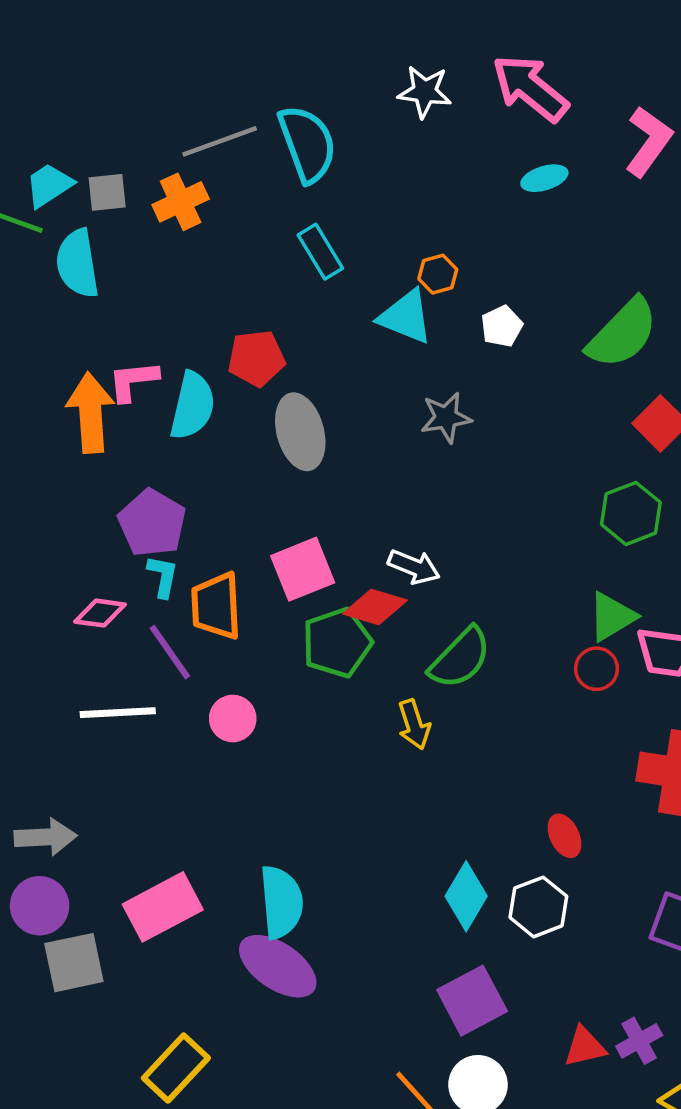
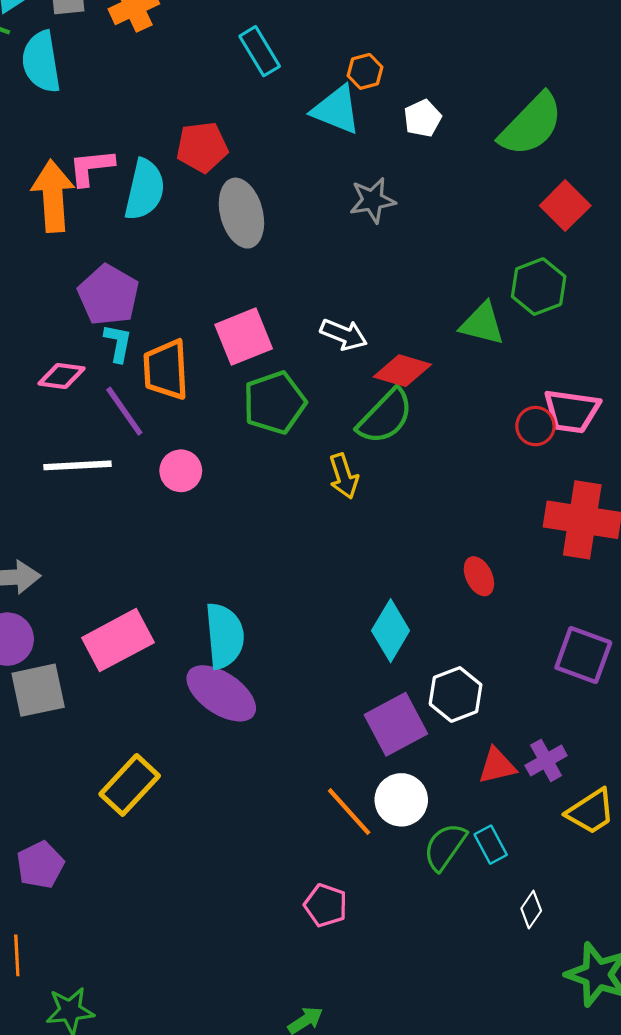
red diamond: (375, 607) -> (402, 371), moved
green triangle: (612, 617) -> (482, 324), moved, turned 45
red circle: (596, 669) -> (535, 426), moved
white hexagon: (538, 907) -> (456, 694), moved

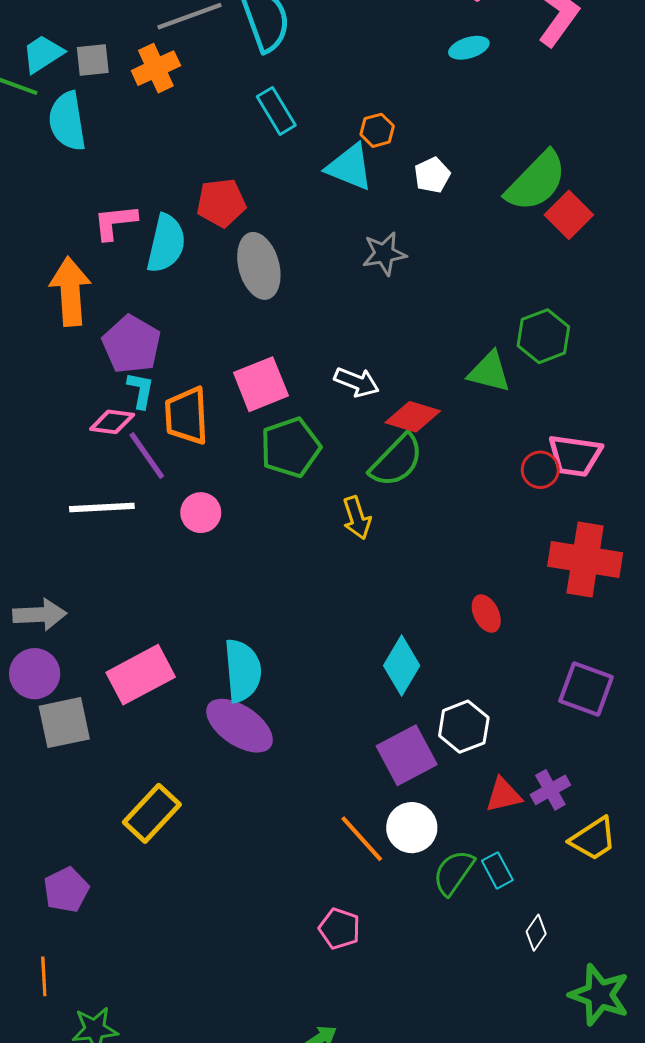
orange arrow: (53, 196) -> (70, 291), moved
red square: (565, 206) -> (569, 215), moved
pink diamond: (61, 376) -> (112, 422), moved

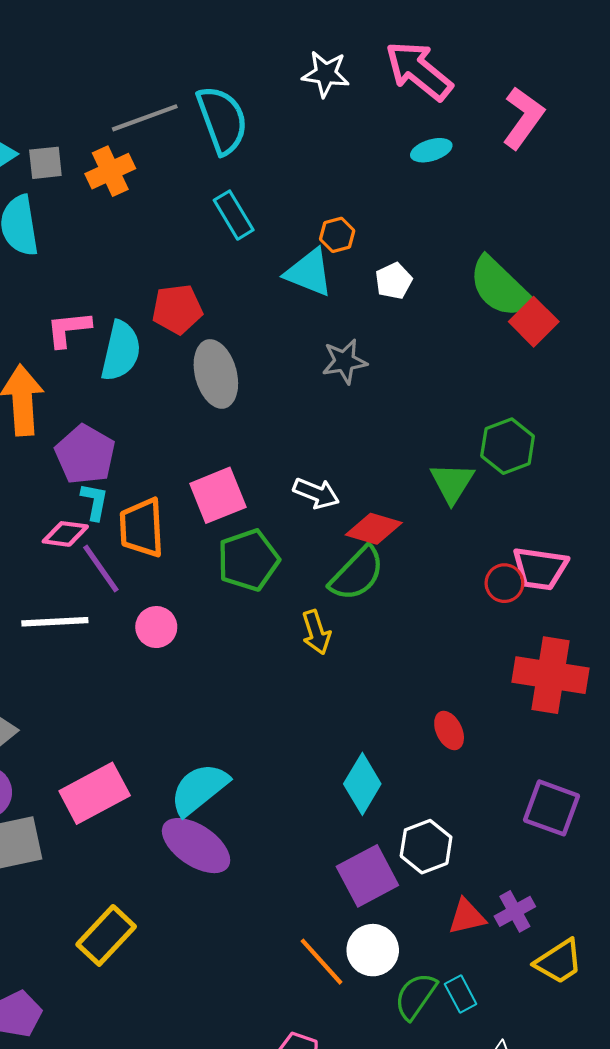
green semicircle: (536, 181) -> (500, 287), turned 90
green triangle: (489, 372) -> (452, 483), turned 48
cyan semicircle: (243, 671) -> (199, 789), turned -124

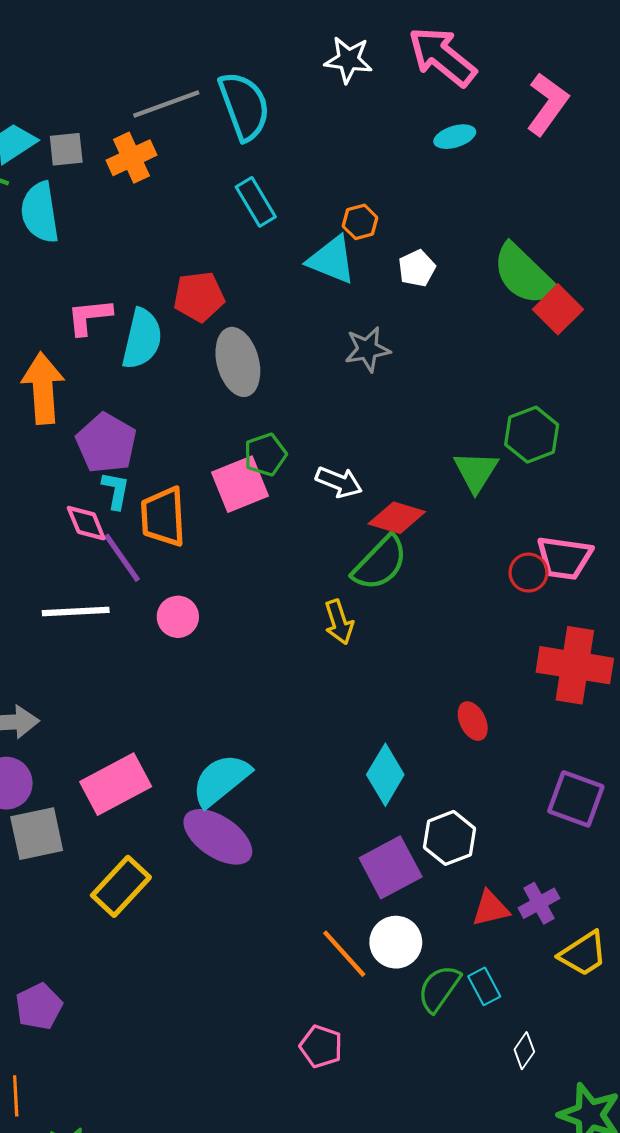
pink diamond: (65, 534) -> (86, 523), turned 60
green pentagon: (248, 560) -> (265, 455), moved, size x0.7
yellow rectangle: (106, 935) -> (121, 886), moved

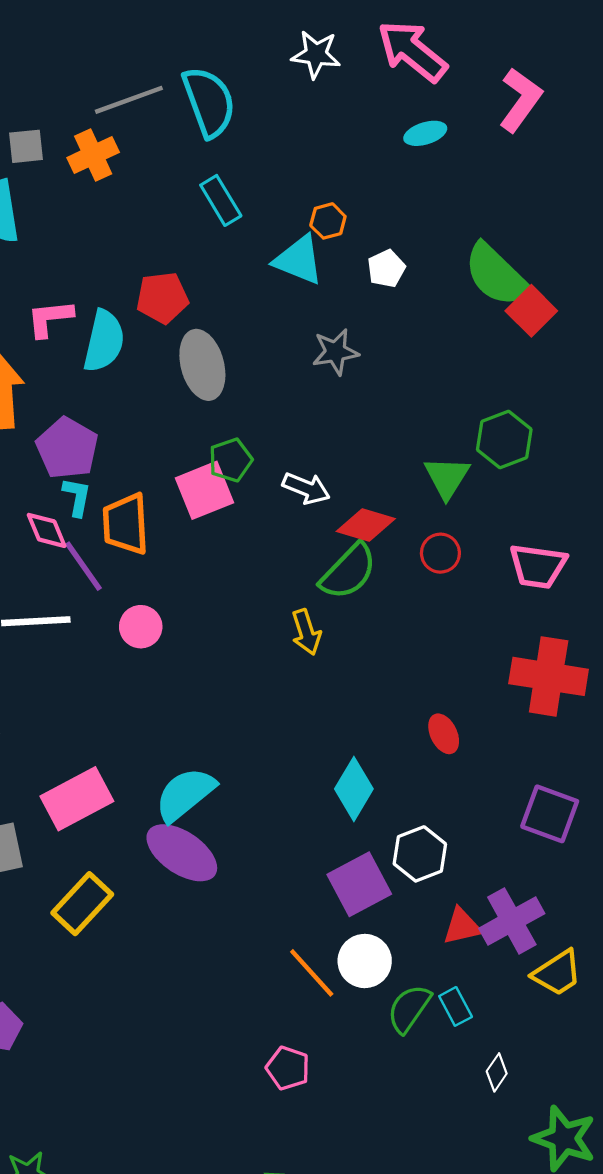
red circle: (528, 573) -> (440, 553), moved
purple cross: (539, 903) -> (512, 921), size x1.5

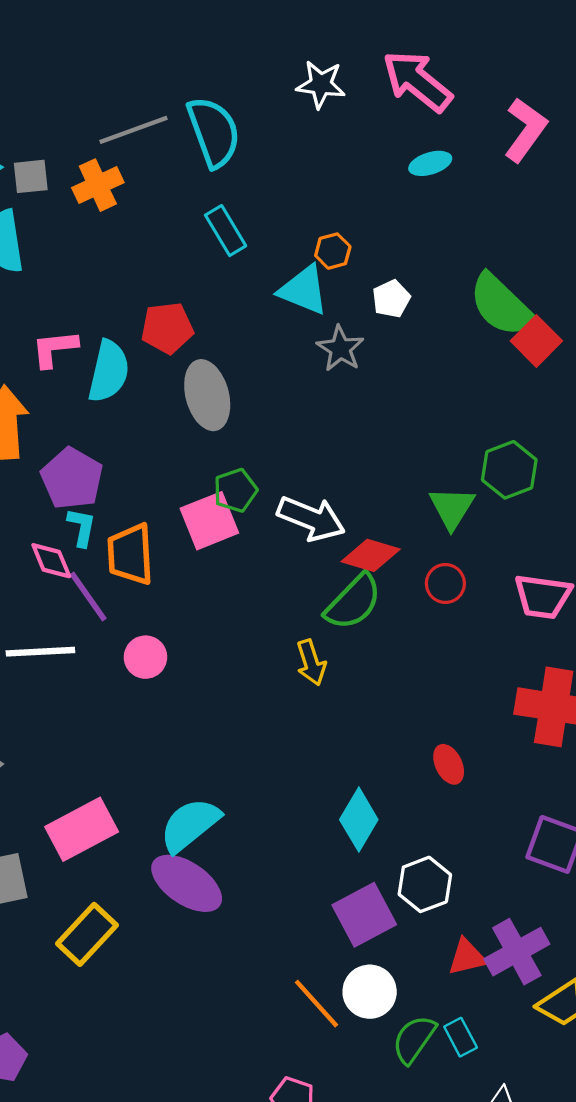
gray star: (335, 352) -> (340, 349), moved, turned -30
white arrow: (306, 488) -> (311, 519), size x1.4

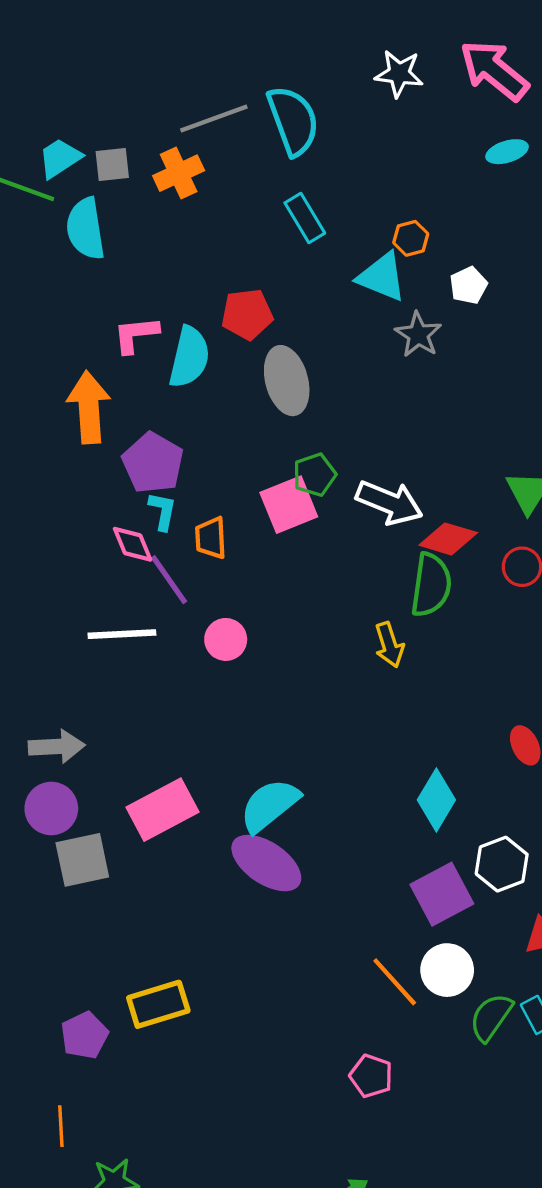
orange trapezoid: (130, 554) -> (211, 538), size x0.7
green semicircle: (353, 602) -> (431, 585), turned -36
yellow rectangle: (87, 934) -> (158, 1004), moved, turned 30

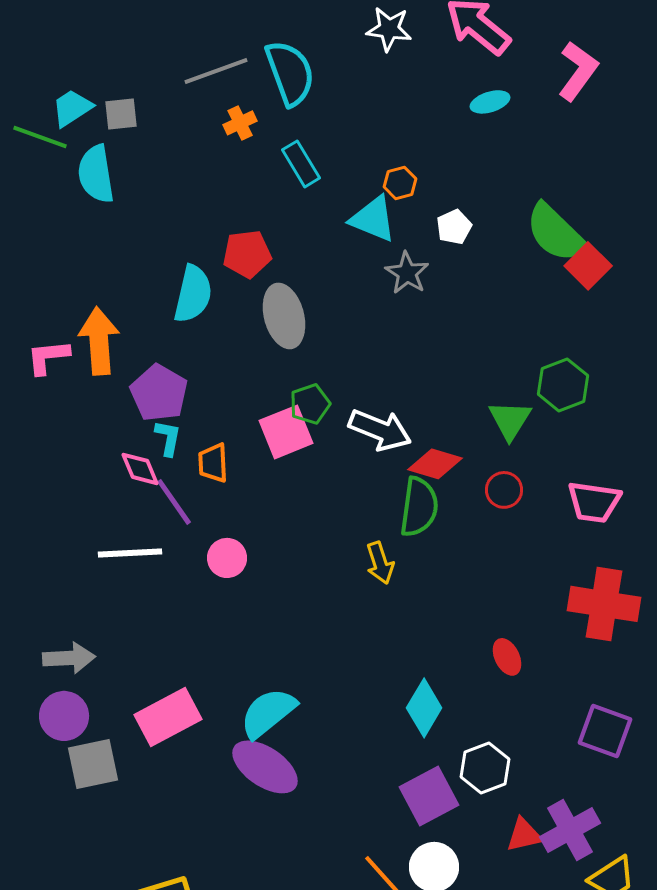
orange cross: (179, 173) -> (240, 123), moved, size x0.7
pink L-shape: (136, 335) -> (48, 357), moved

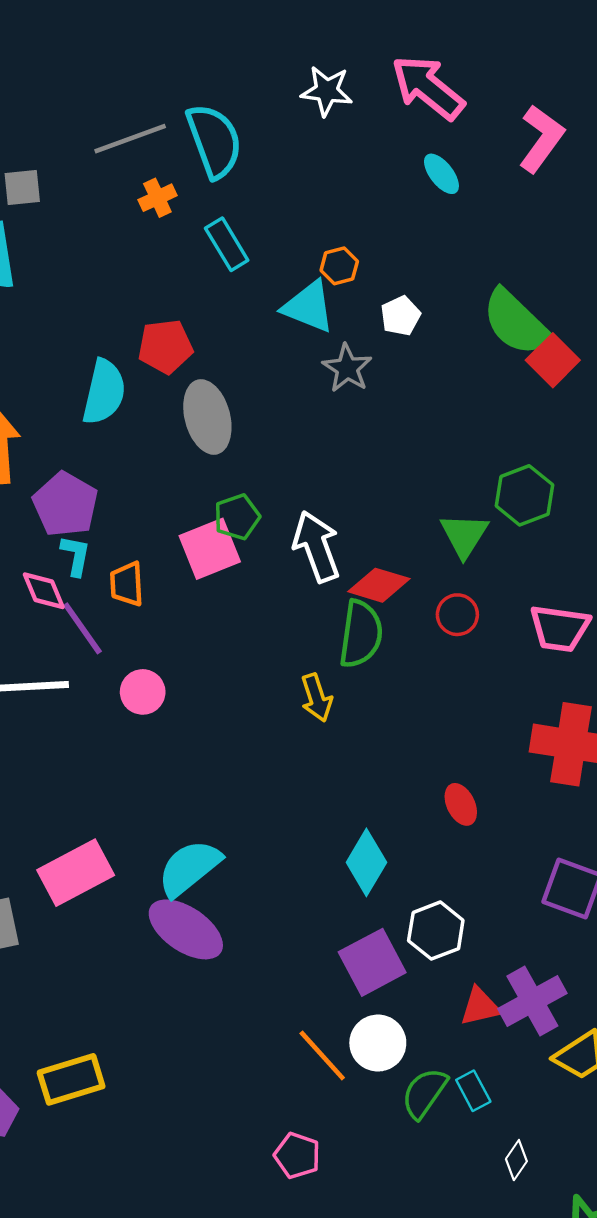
cyan ellipse: (490, 102) -> (441, 174), turned 69
white arrow: (380, 430) -> (316, 547), turned -132

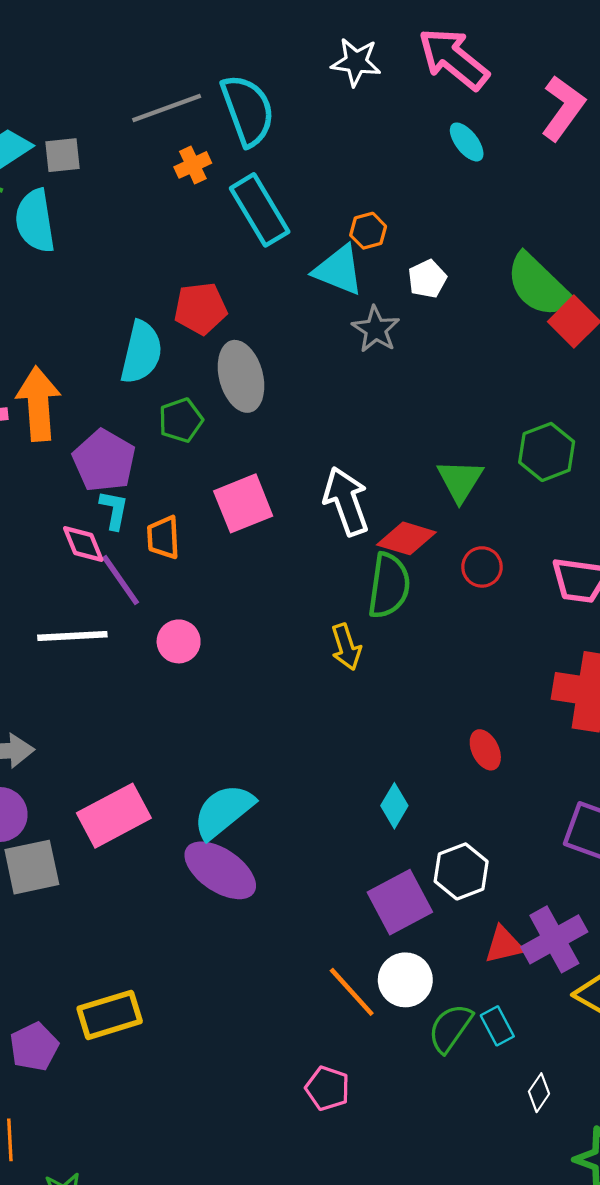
cyan rectangle: (227, 244) -> (260, 210), size x1.4
green pentagon: (237, 517) -> (181, 420), moved
green triangle: (464, 535) -> (460, 480), moved
cyan diamond: (366, 862) -> (394, 806), size x0.7

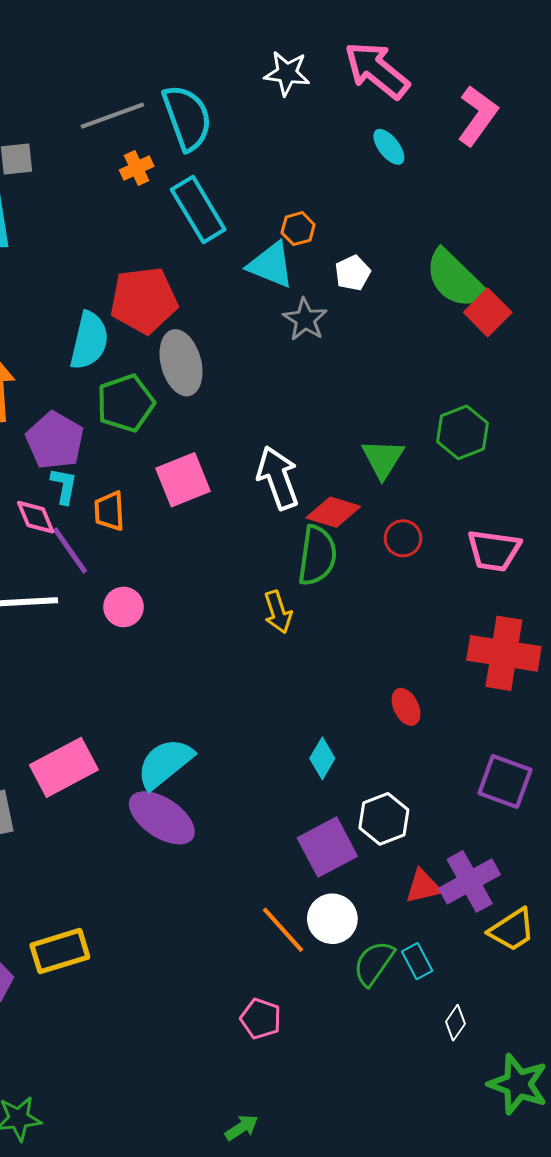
red pentagon: (200, 308) -> (144, 300), size x1.4
green pentagon: (181, 420) -> (126, 403), size x1.4

